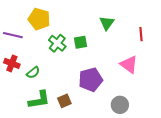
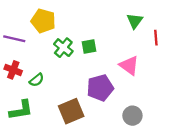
green triangle: (107, 23) -> (135, 21), moved
pink triangle: (129, 64) -> (129, 65), moved
green L-shape: (39, 100) -> (21, 110), moved
brown square: (64, 101) -> (71, 111), size x1.6

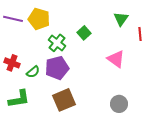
purple line: (14, 39) -> (13, 19), moved
green square: (89, 47) -> (84, 33), moved, turned -32
purple pentagon: (100, 88) -> (57, 68), moved

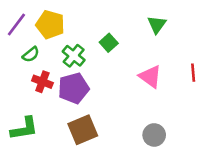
purple line: (13, 19) -> (16, 25), turned -66
red line: (140, 34) -> (193, 73), moved
red cross: (12, 63) -> (42, 82), moved
green semicircle: (33, 72) -> (31, 54), moved

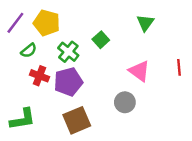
gray circle: (154, 135) -> (125, 102), moved

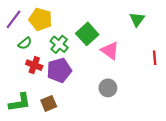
green triangle: (145, 23) -> (137, 19), moved
green square: (101, 40) -> (87, 34), size x1.5
pink triangle: (139, 71) -> (110, 51), moved
brown square: (77, 120) -> (49, 103), moved, size x0.7

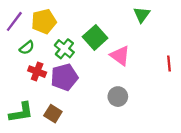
yellow pentagon: (40, 19) -> (44, 21), turned -30
green triangle: (137, 19) -> (142, 15), moved
brown square: (49, 103) -> (53, 114), turned -35

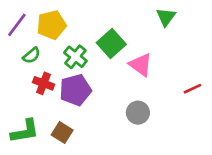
red line: (169, 64) -> (192, 89), moved, turned 70

